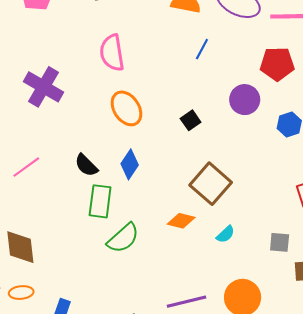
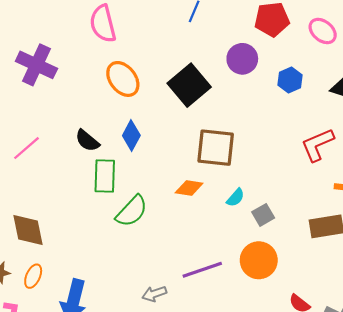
black square: (191, 120) -> (189, 85), size x2.0
brown square: (211, 184) -> (216, 148), turned -30
gray square: (280, 242) -> (263, 215), moved, turned -30
orange ellipse: (21, 293) -> (33, 276), turned -55

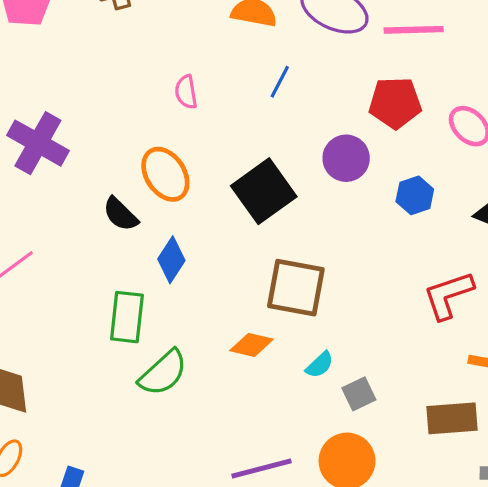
pink semicircle: (103, 24) -> (186, 92), moved, size x0.6
black semicircle: (87, 141) -> (120, 214), moved

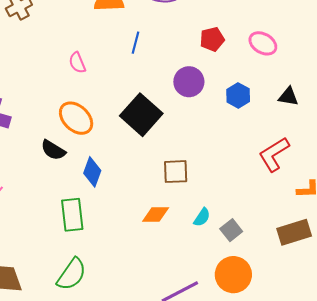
red pentagon: (395, 103) -> (212, 39), size x0.7
brown square: (296, 288) -> (176, 172), size x0.7
green semicircle: (163, 373) -> (72, 274), moved

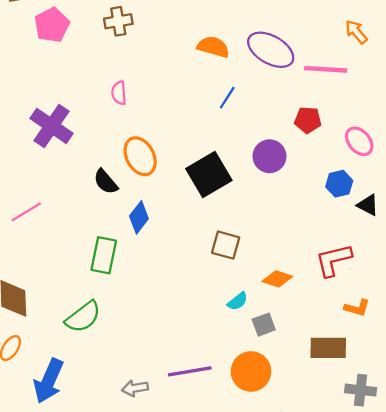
pink semicircle: (77, 63) -> (119, 93), moved
blue hexagon: (238, 95) -> (339, 184), moved
orange diamond: (156, 214) -> (277, 279), moved

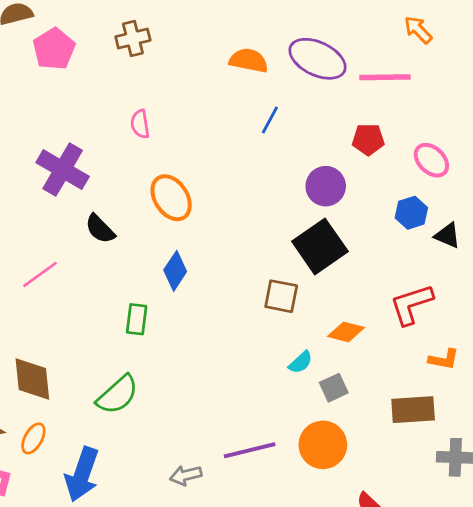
black square: (209, 174) -> (320, 246), moved
black semicircle: (106, 182) -> (100, 229), moved
green rectangle: (104, 255) -> (137, 319), size x0.7

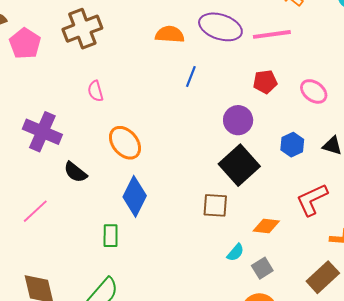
brown cross: (133, 38) -> (82, 29), size x1.5
blue hexagon: (411, 213) -> (292, 145), moved
blue diamond: (175, 271) -> (135, 196), size x1.4
brown rectangle: (413, 410) -> (323, 277), turned -32

